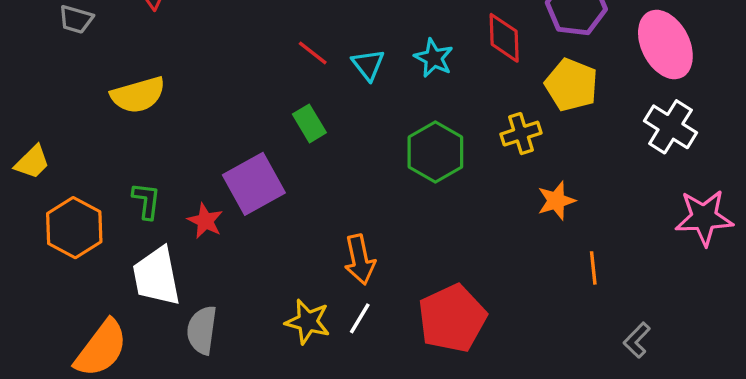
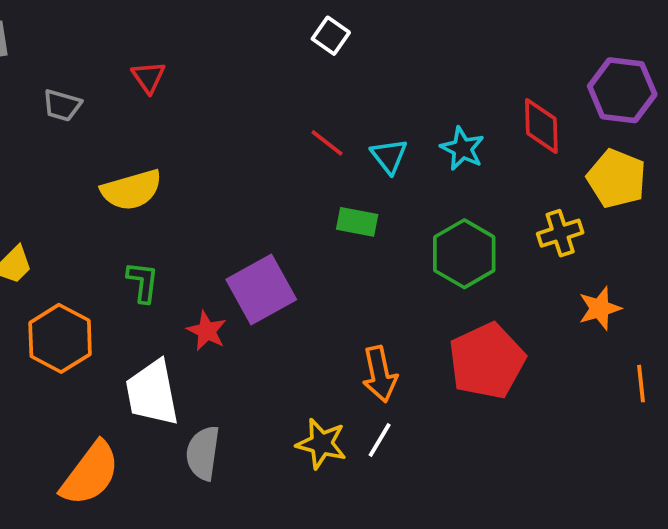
green rectangle: (309, 123) -> (357, 222), moved, turned -48
green L-shape: (146, 201) -> (143, 282), moved
red pentagon: (452, 318) -> (487, 361), moved

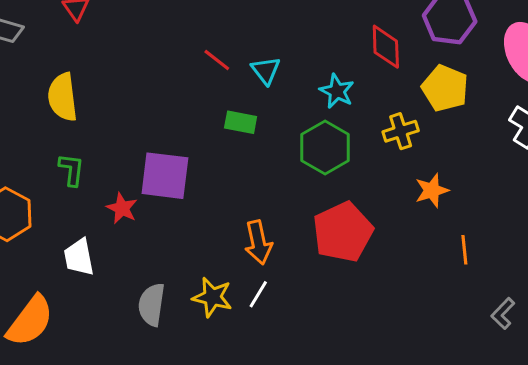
cyan star: (462, 149) -> (337, 91), moved
yellow semicircle: (132, 190) -> (63, 97), turned 99
purple square: (261, 290) -> (165, 176), turned 36
white trapezoid: (152, 393) -> (79, 257), size x0.7
gray semicircle: (203, 453) -> (152, 305), moved

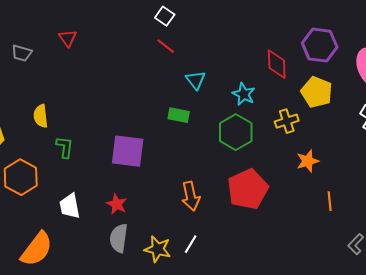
red line: (217, 60) -> (166, 46), moved
yellow semicircle: (63, 97) -> (41, 116), moved, size x0.7
red star: (122, 208) -> (117, 204), moved
white line: (258, 294) -> (191, 244), moved
yellow star: (212, 297) -> (158, 249), moved

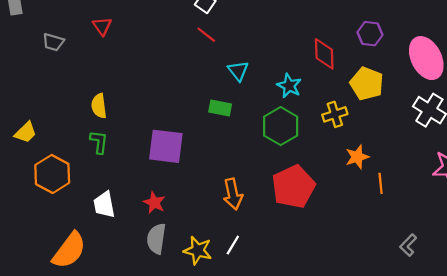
purple hexagon: (320, 45) -> (370, 34), size x0.7
yellow semicircle: (41, 116) -> (99, 106), moved
orange line: (330, 201) -> (381, 183), moved

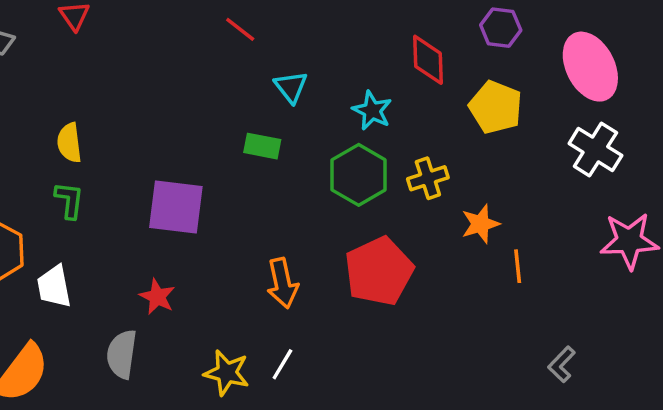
yellow cross: (335, 114) -> (428, 178), moved
white trapezoid: (104, 205) -> (54, 287), moved
gray semicircle: (156, 239) -> (122, 354), moved

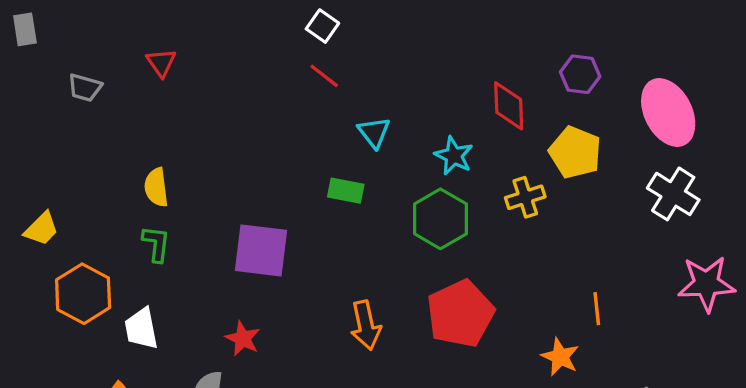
yellow cross: (428, 178) -> (525, 197), moved
orange star: (480, 224) -> (560, 357), moved, turned -30

